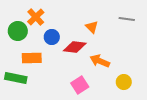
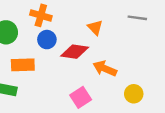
orange cross: (36, 17) -> (41, 15), moved, turned -30

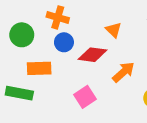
orange arrow: (105, 68) -> (123, 72), turned 115
pink square: (81, 97) -> (85, 97), moved

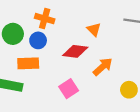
blue circle: (64, 42) -> (38, 40), moved

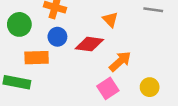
blue circle: (38, 40) -> (57, 37), moved
pink square: (69, 89) -> (108, 88), moved

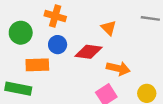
orange arrow: (120, 61) -> (118, 68), turned 55

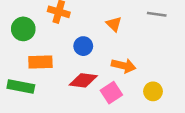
blue circle: (58, 45) -> (83, 46), moved
red diamond: (88, 52) -> (83, 80), moved

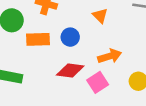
orange rectangle: (40, 62) -> (38, 39), moved
orange arrow: (124, 66) -> (110, 56), turned -30

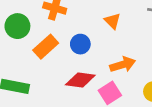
orange rectangle: (38, 39) -> (46, 47), turned -40

